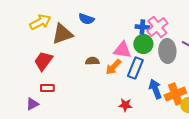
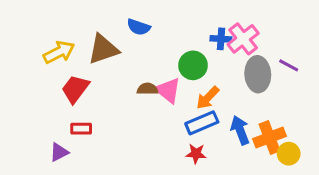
yellow arrow: (40, 22) -> (59, 52), moved
green circle: (143, 44) -> (193, 65), moved
pink triangle: (122, 50) -> (168, 90), moved, turned 30
orange arrow: (113, 67) -> (208, 98), moved
blue rectangle: (135, 68) -> (202, 123), moved, turned 45

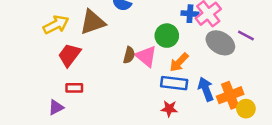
gray ellipse: (258, 74) -> (220, 43), turned -56
brown semicircle: (147, 89) -> (129, 55), turned 105
blue rectangle: (202, 123) -> (174, 83), turned 30

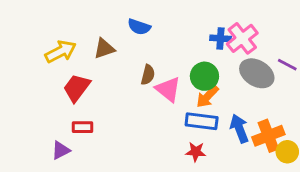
brown triangle: (93, 22) -> (104, 49), size x0.7
green circle: (167, 36) -> (204, 76), moved
brown semicircle: (129, 55) -> (148, 75), moved

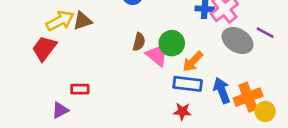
brown triangle: (104, 49) -> (82, 21), moved
green circle: (204, 76) -> (172, 43), moved
red trapezoid: (77, 88) -> (44, 48), moved

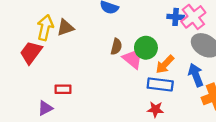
yellow arrow: (60, 21) -> (45, 28), turned -50
blue arrow: (222, 90) -> (196, 75), moved

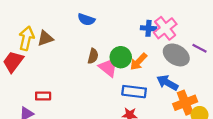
orange arrow: (165, 64) -> (139, 62), moved
blue arrow: (196, 75) -> (167, 83), turned -40

